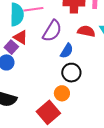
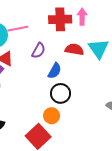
purple semicircle: (52, 31) -> (38, 51), size x0.7

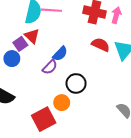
purple semicircle: (38, 51) -> (50, 67), moved
blue semicircle: (55, 71) -> (60, 54), moved

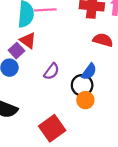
blue semicircle: (60, 54) -> (89, 72), moved
orange circle: (62, 103) -> (85, 100), moved

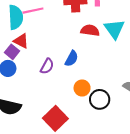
blue semicircle: (89, 72) -> (72, 59), moved
black circle: (82, 85) -> (100, 99), moved

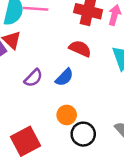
red semicircle: (90, 30) -> (80, 49), moved

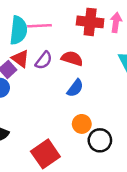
red semicircle: (80, 49) -> (72, 58), moved
purple semicircle: (33, 78) -> (44, 60), moved

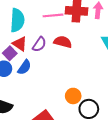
pink line: (39, 26) -> (53, 15), moved
blue semicircle: (75, 88) -> (24, 67), moved

